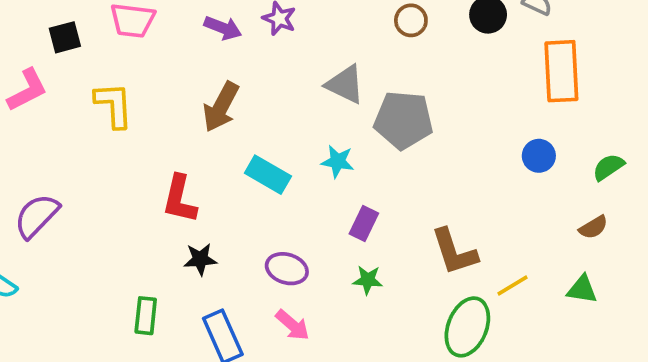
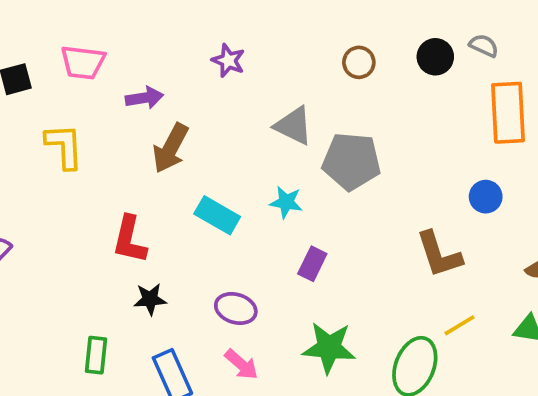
purple arrow: (223, 28) -> (144, 98), moved, turned -30
brown L-shape: (454, 252) -> (439, 254), moved
green star: (368, 280) -> (329, 348), moved, size x1.8

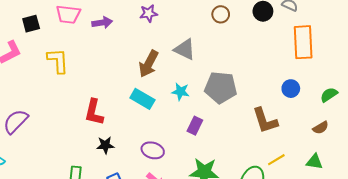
purple star: (228, 61) -> (149, 13), turned -30
purple arrow: (144, 98) -> (102, 23), moved
brown arrow: (171, 148) -> (149, 64), moved
gray pentagon: (351, 161) -> (221, 88), moved

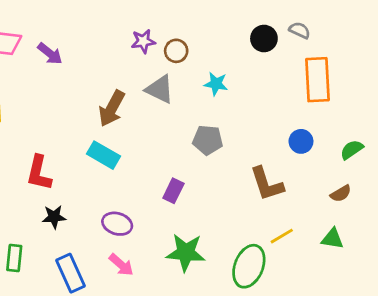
purple star: (149, 13) -> (143, 41), moved
brown circle: (221, 14) -> (176, 51), moved
purple arrow: (102, 23) -> (50, 54), turned 48
gray pentagon: (221, 88) -> (208, 140), size x0.7
cyan star: (181, 92) -> (216, 84), moved

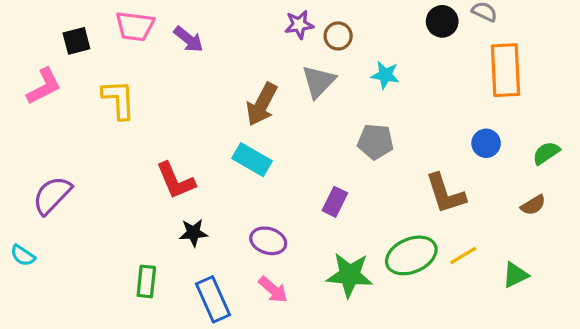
gray triangle: (160, 89) -> (319, 82), turned 48
red L-shape: (39, 173) -> (176, 181), turned -36
green triangle: (333, 239) -> (515, 275), moved, turned -35
green ellipse: (249, 266) -> (411, 255), moved, turned 45

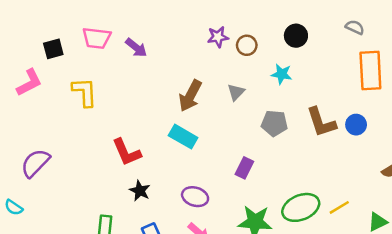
black circle: (442, 21) -> (296, 36), moved
gray triangle: (319, 82) -> (236, 92), moved, size x0.7
brown L-shape: (445, 194) -> (321, 122), moved
black star: (193, 233) -> (140, 191), turned 30

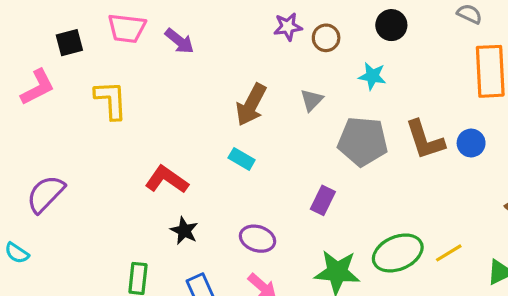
gray pentagon: (274, 123) -> (363, 141), size x1.4
cyan rectangle: (183, 137) -> (242, 159), size x0.7
red L-shape: (127, 152) -> (167, 180), turned 148

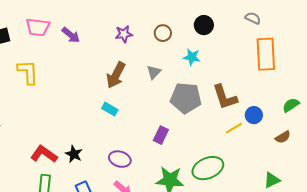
purple star: (288, 27) -> (124, 34), moved
blue circle: (471, 143) -> (254, 115), moved
red L-shape: (167, 180) -> (44, 154), moved
yellow line: (449, 253) -> (234, 128), moved

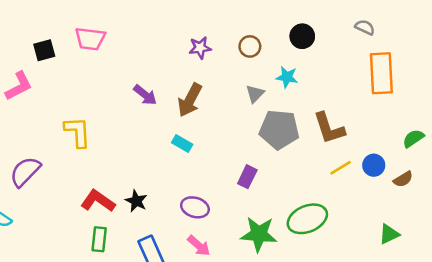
purple arrow: (71, 35) -> (145, 95), moved
yellow L-shape: (28, 72) -> (77, 132), moved
gray triangle: (154, 72) -> (255, 94), moved
blue circle: (254, 115) -> (374, 165), moved

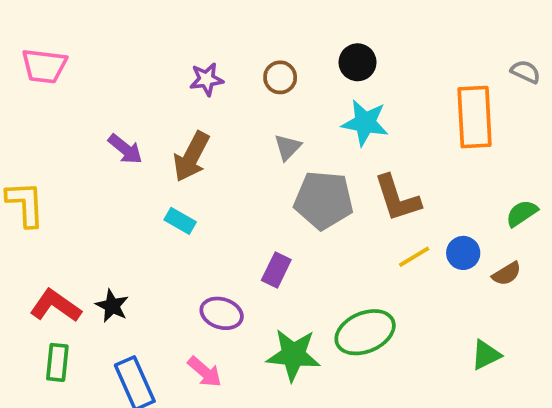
gray semicircle: (365, 27) -> (526, 72), moved
cyan star: (287, 77) -> (365, 123), moved, size x1.4
purple ellipse: (195, 207) -> (222, 313), moved

